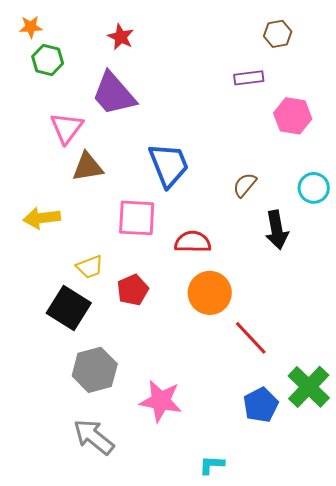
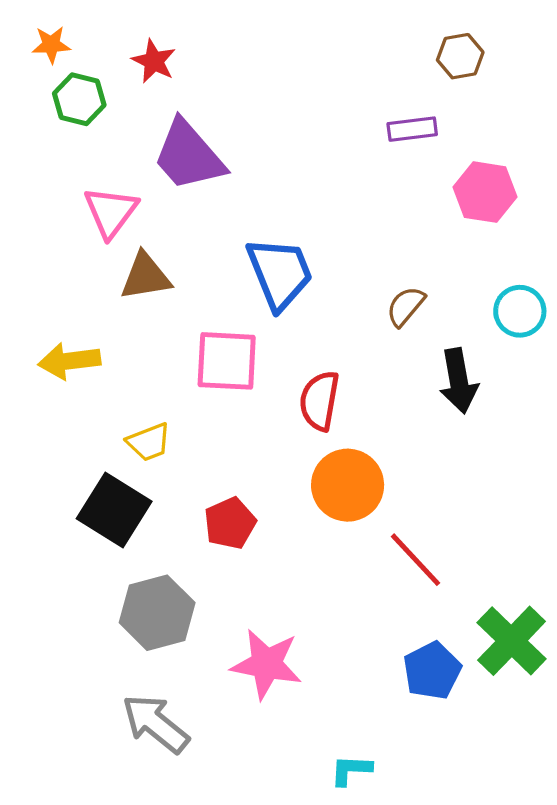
red star: (121, 37) -> (154, 61), moved
red semicircle: (193, 242) -> (319, 401), turned -81
red pentagon: (133, 290) -> (230, 523), moved

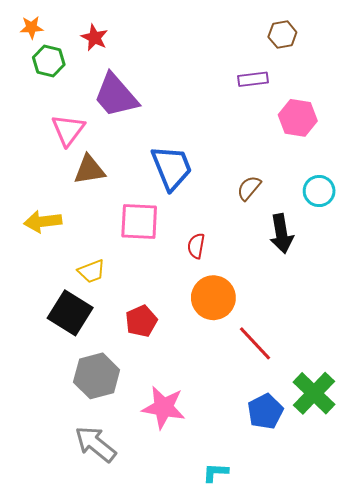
red semicircle: (319, 401) -> (196, 246), size x0.7

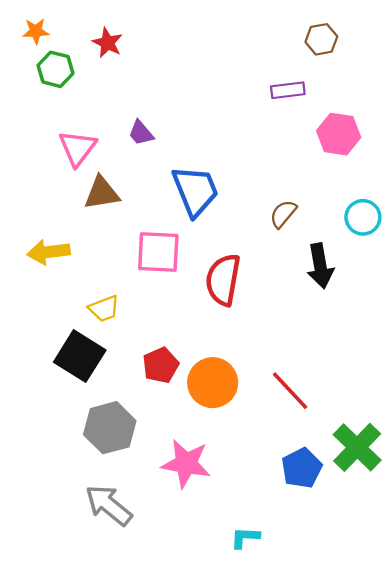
purple trapezoid: (116, 95) -> (141, 133), moved, size x0.5
red semicircle: (196, 246) -> (223, 280), size x1.8
orange circle: (213, 298) -> (213, 383), moved

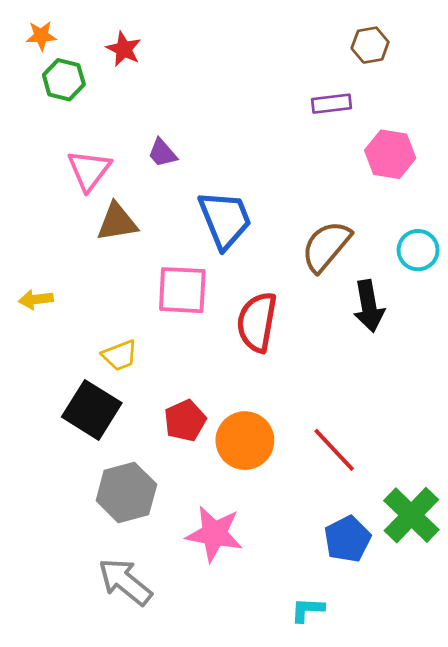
brown semicircle: (283, 214) -> (326, 246), size x1.6
yellow arrow: (49, 252) -> (36, 299), moved, size x0.7
cyan L-shape: (245, 537) -> (308, 610), moved

